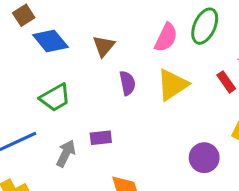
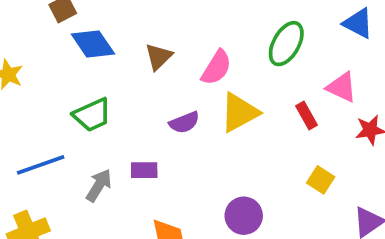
pink semicircle: (166, 38) -> (216, 68), moved
purple semicircle: (127, 83) -> (184, 122), moved, turned 75
purple circle: (204, 158) -> (244, 216), moved

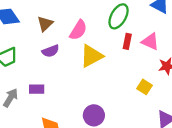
red rectangle: (306, 115) -> (127, 41), moved, turned 40
purple semicircle: (184, 122) -> (51, 51), moved
yellow square: (321, 180) -> (144, 87), moved

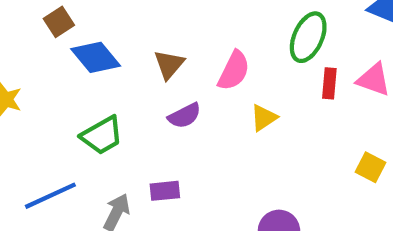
yellow triangle: (91, 56) -> (264, 118), size x0.6

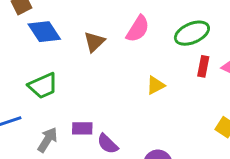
green ellipse: (308, 37) -> (192, 33), turned 36
pink semicircle: (234, 71) -> (138, 29), moved
purple semicircle: (185, 116) -> (108, 144), moved, turned 65

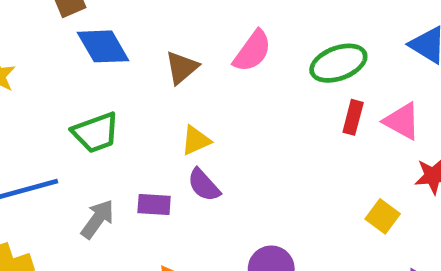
yellow triangle: (156, 85) -> (196, 140), moved
purple semicircle: (108, 144) -> (204, 185), moved

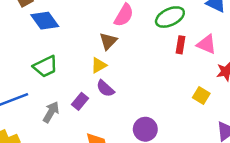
brown triangle: (182, 68) -> (108, 41), moved
purple rectangle: (154, 204) -> (80, 101), turned -49

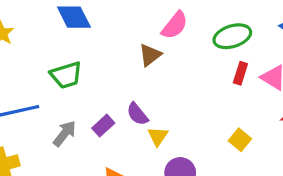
yellow triangle: (99, 65) -> (158, 136), moved, turned -35
yellow square: (201, 96) -> (240, 140), moved

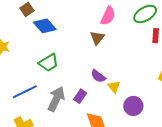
purple rectangle: (103, 126) -> (80, 96), moved
gray arrow: (65, 134) -> (56, 99), size x1.4

